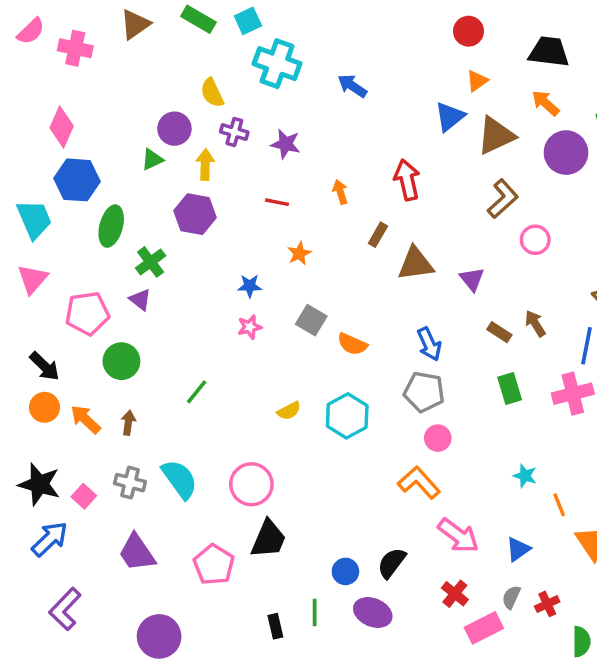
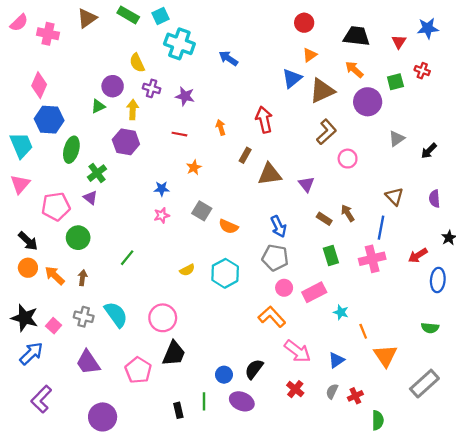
pink rectangle: (484, 628) -> (314, 292), moved

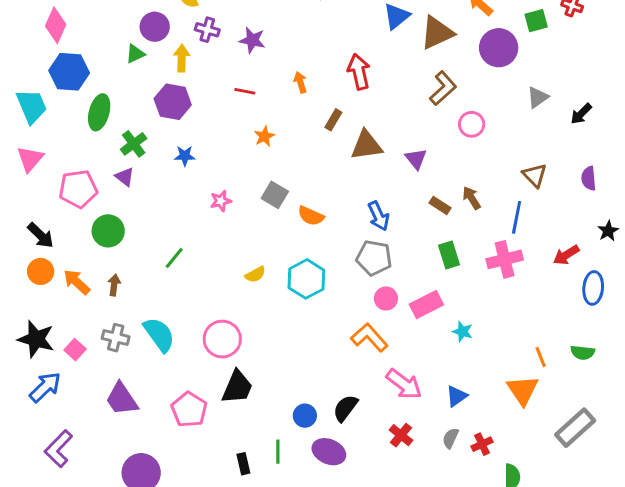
blue star: (162, 189) -> (185, 156), moved
orange line: (363, 331) -> (541, 357), moved

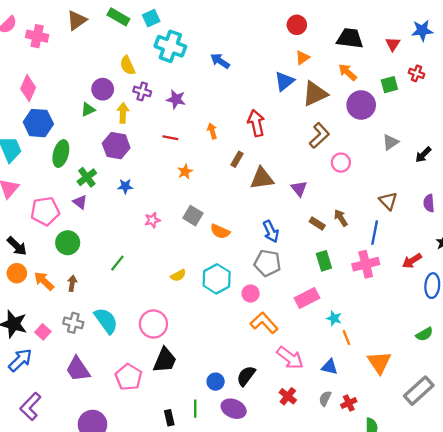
pink circle: (386, 298) -> (251, 294), moved
green semicircle: (583, 353) -> (424, 334), turned -36
orange line: (541, 357) -> (346, 338), moved
blue triangle: (457, 396) -> (330, 367), turned 48

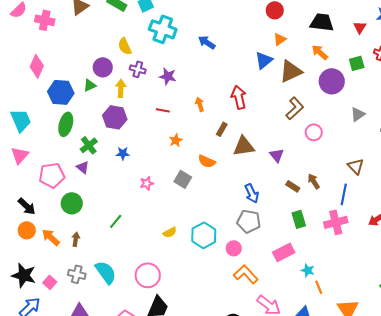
blue hexagon: (38, 123) -> (61, 92), moved
orange semicircle: (220, 231) -> (207, 161), moved

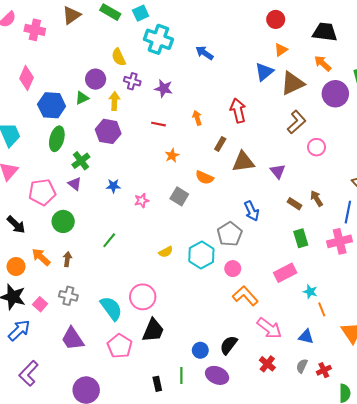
blue star: (123, 153) -> (113, 186), moved
gray pentagon: (249, 221) -> (230, 234), moved, turned 30
orange circle: (27, 230) -> (16, 266), moved
cyan semicircle: (106, 272) -> (111, 308), moved

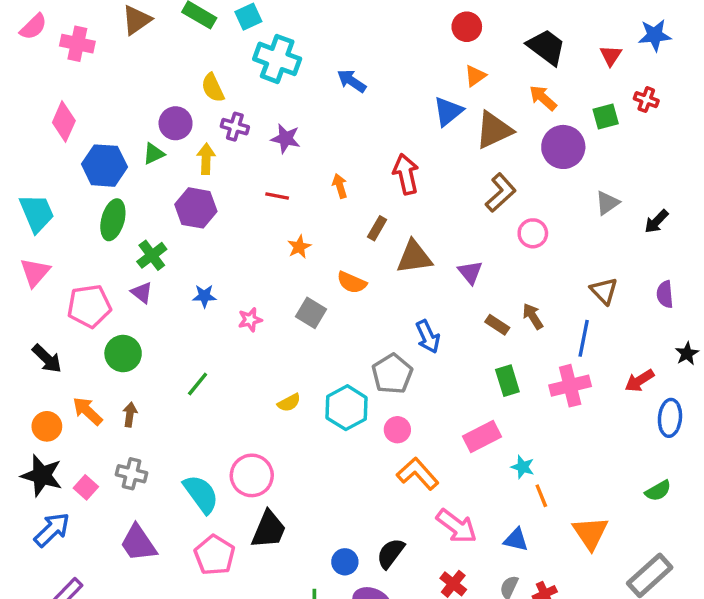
black trapezoid: (325, 32) -> (546, 47), turned 30

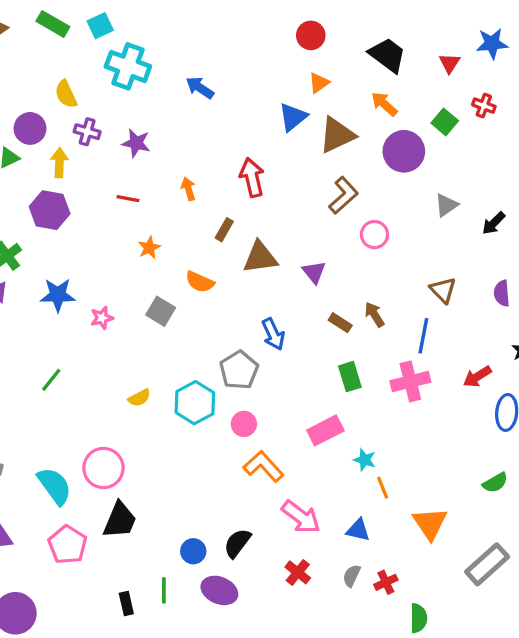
green square: (606, 116) -> (445, 122), turned -35
blue star: (204, 296) -> (58, 295), size x1.5

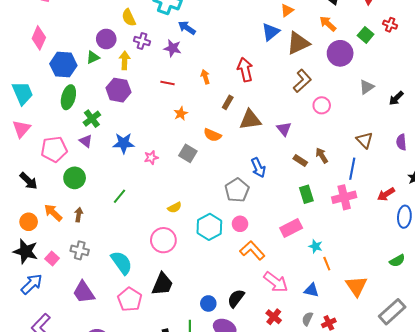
blue arrow: (200, 88) -> (187, 28), moved
cyan hexagon: (195, 403) -> (209, 227), moved
pink circle: (103, 468) -> (163, 240), moved

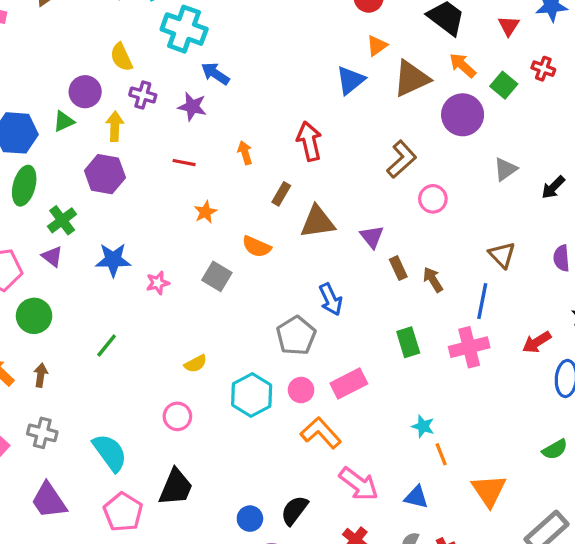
orange arrow: (328, 24) -> (463, 65), moved
brown triangle: (298, 43) -> (411, 79), moved
brown rectangle: (300, 161) -> (398, 268), moved, turned 32
pink rectangle: (291, 228) -> (349, 383), moved
pink circle: (163, 240) -> (177, 416), size x0.7

